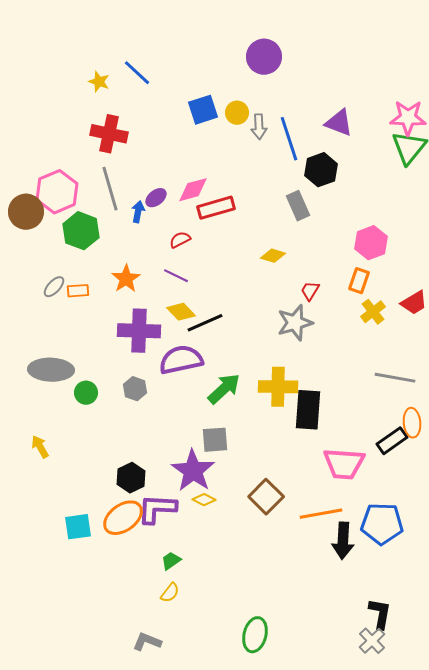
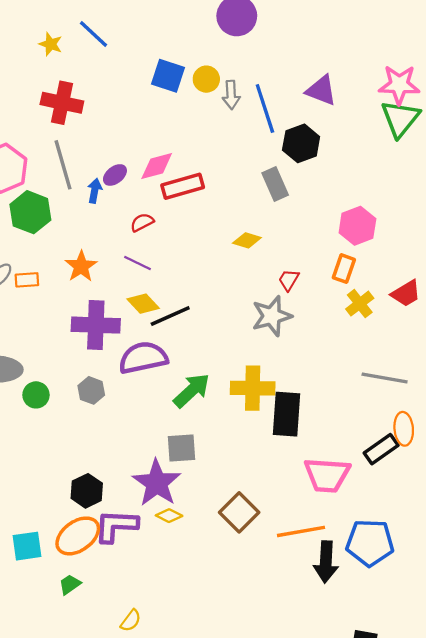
blue square: (203, 110) -> (168, 76), turned 36
green trapezoid: (171, 561) -> (70, 584), moved

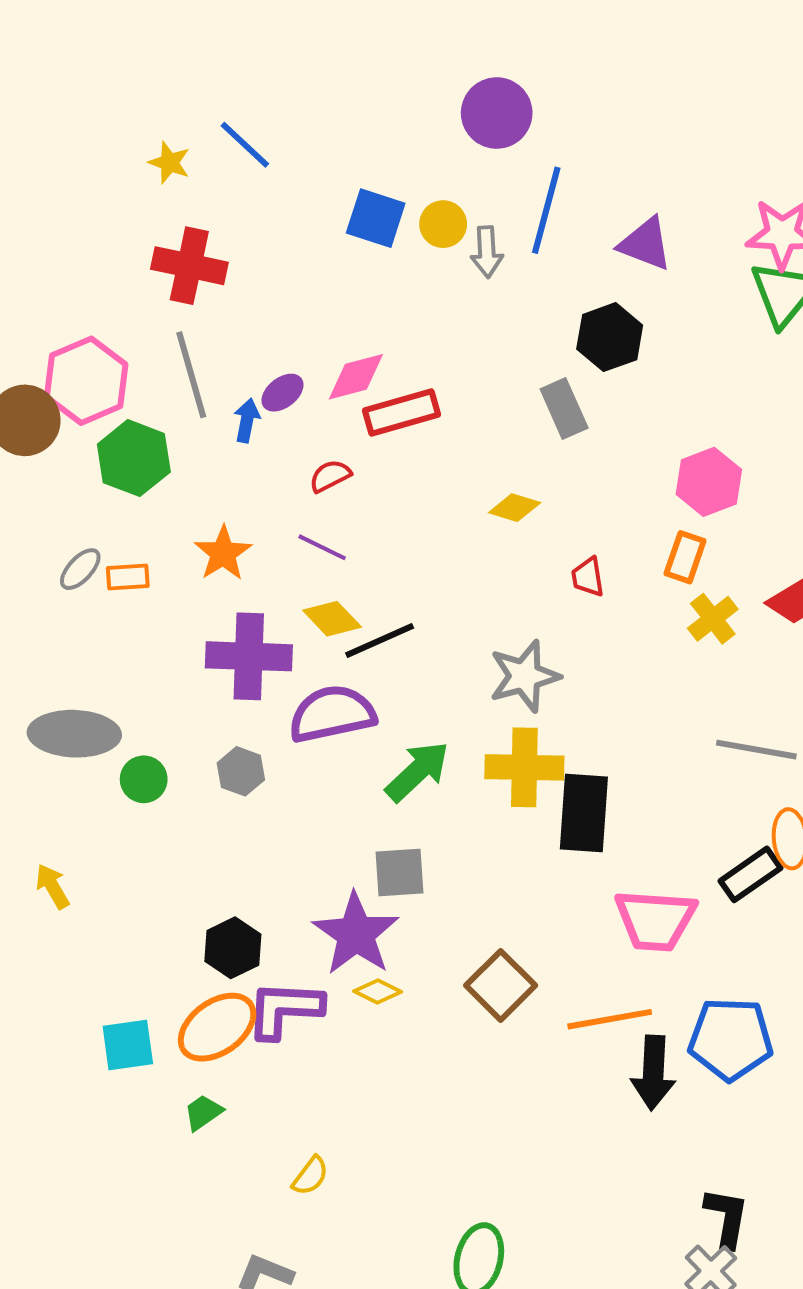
blue line: (265, 108) -> (546, 210), moved, turned 33
red trapezoid: (289, 280) -> (588, 577), turned -40
gray star: (272, 316) -> (524, 676), moved

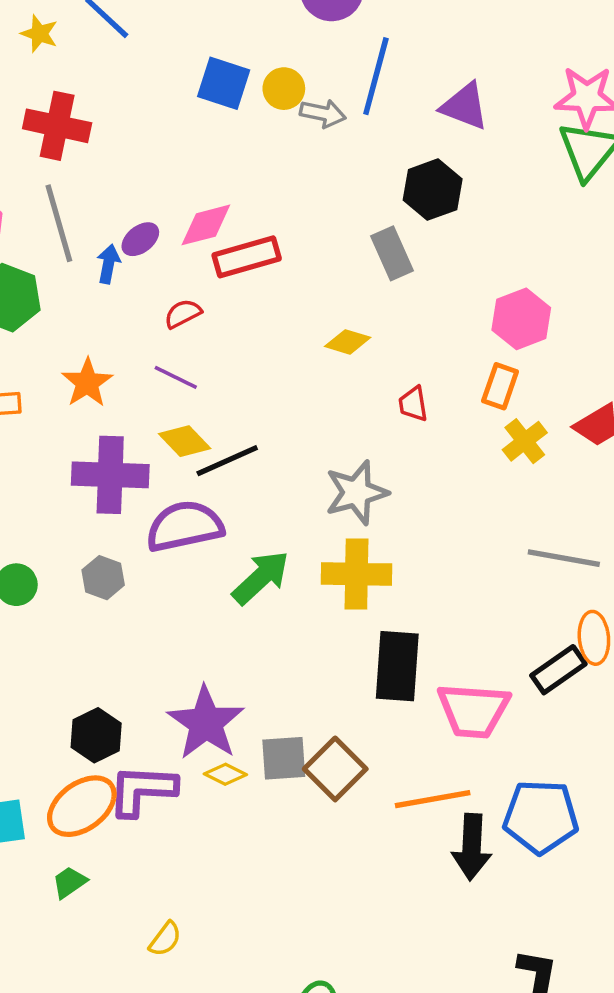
gray arrow: (487, 252) -> (323, 113), turned -75
black rectangle: (584, 813) -> (397, 666), moved
gray square: (399, 872) -> (284, 758), moved

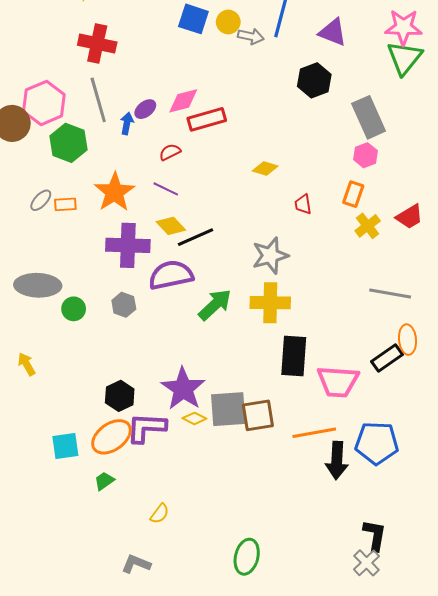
gray rectangle: (392, 253) -> (369, 117), moved, size x1.4
pink hexagon: (521, 319) -> (366, 155), size x0.7
orange star: (87, 383) -> (115, 192), size x1.4
gray square: (284, 758) -> (228, 409), size x1.4
brown square: (335, 769) -> (258, 415), turned 36

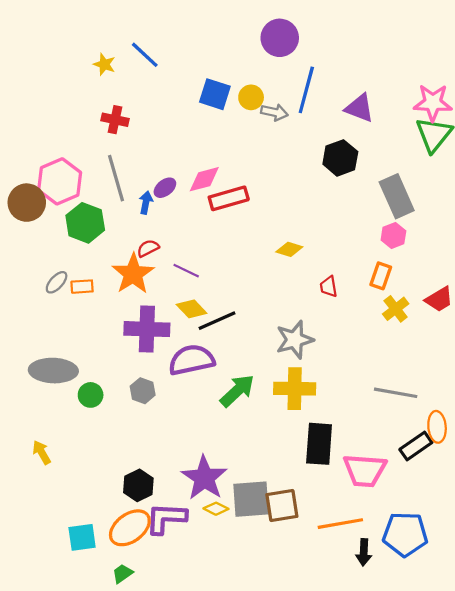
red cross: (97, 44) -> (115, 120), size x0.7
red semicircle: (170, 152) -> (148, 248), moved
gray line: (390, 293) -> (396, 393), moved
black arrow: (337, 460) -> (364, 552), size x0.7

